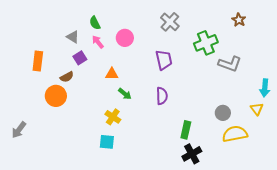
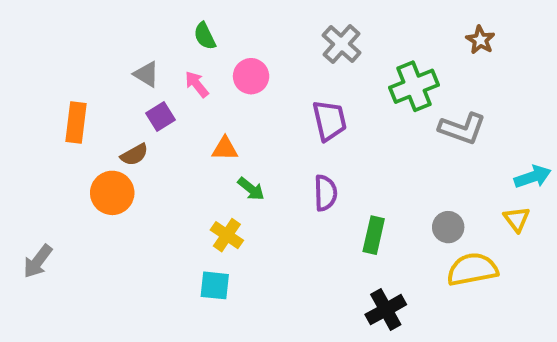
green semicircle: (95, 23) -> (205, 36), moved
cyan arrow: (265, 88) -> (533, 177), turned -114
green rectangle: (186, 130) -> (374, 235), moved

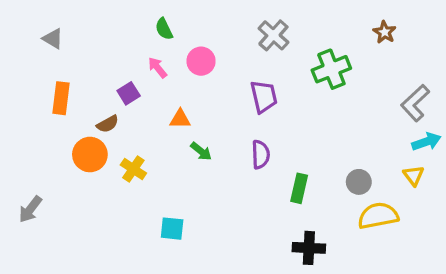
gray triangle: (146, 74) -> (53, 39), moved
gray L-shape: (462, 129) -> (415, 103), moved, turned 117
yellow cross: (227, 235) -> (133, 169), moved
black cross: (386, 310) -> (309, 248), turned 32

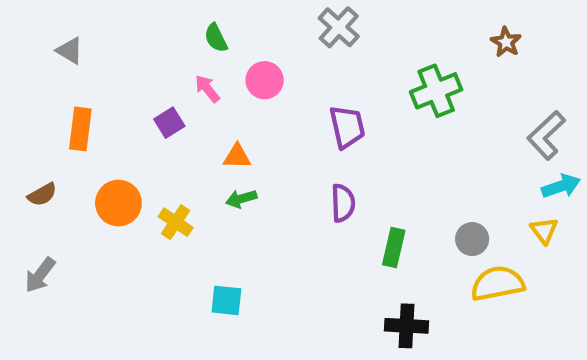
gray cross: (273, 35) -> (339, 27), moved
brown semicircle: (108, 124) -> (42, 195), moved
green arrow: (201, 151) -> (241, 199), moved, turned 125

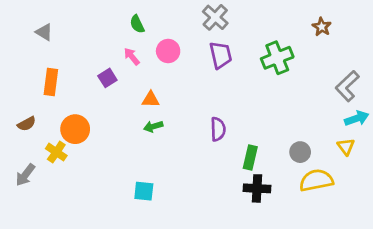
purple trapezoid: (347, 127) -> (221, 55), moved
yellow cross: (176, 222) -> (56, 152), moved
black cross: (406, 326) -> (257, 188), moved

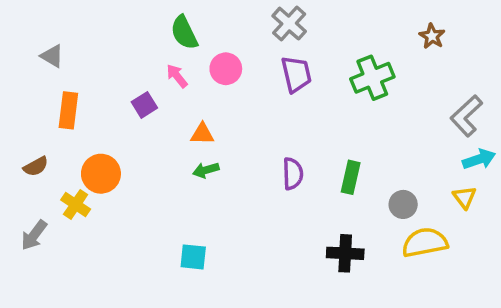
green semicircle: (137, 24) -> (184, 33), size x1.4
gray triangle: (44, 32) -> (52, 56), moved
green rectangle: (250, 157) -> (351, 177), moved

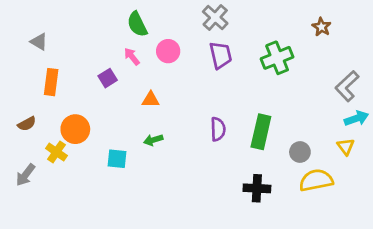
green arrow: (206, 170) -> (153, 140), moved
green rectangle: (351, 177) -> (261, 132), size x1.4
cyan square: (193, 257) -> (117, 159), moved

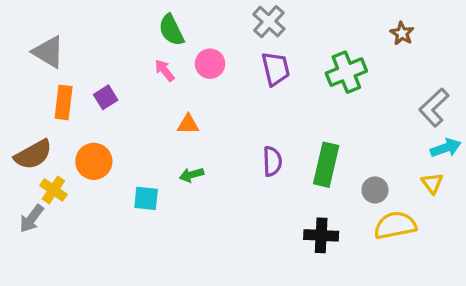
gray triangle: (39, 42) -> (48, 52), size x1.5
purple square: (108, 78) -> (106, 97), moved
brown semicircle: (27, 124) -> (33, 155), size x1.6
yellow cross: (56, 152) -> (53, 190), moved

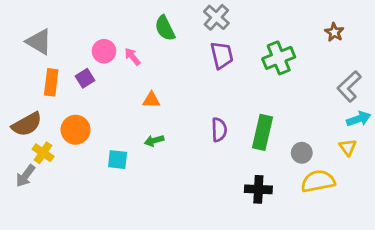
green semicircle: (171, 30) -> (165, 28), moved
brown star: (402, 33) -> (334, 32), moved
pink circle: (210, 64) -> (104, 51), moved

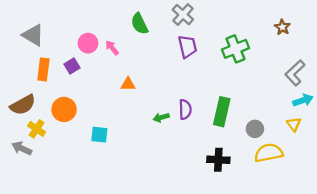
green arrow: (154, 141) -> (161, 117), moved
gray arrow: (25, 176) -> (22, 148), turned 78

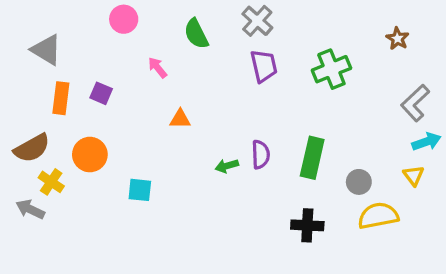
pink circle: (88, 43) -> (124, 19), moved
purple square: (72, 66) -> (101, 93), turned -35

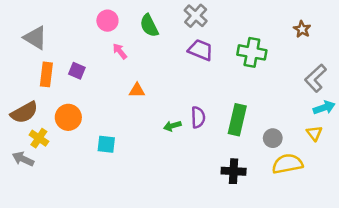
pink circle: (124, 19) -> (107, 21), moved
purple trapezoid: (264, 66) -> (201, 50), turned -55
green cross: (331, 69) -> (252, 52), turned 32

